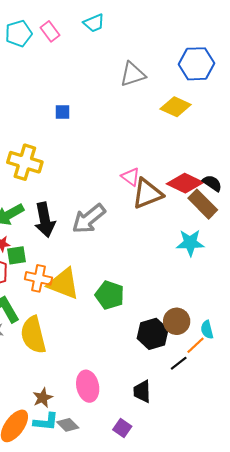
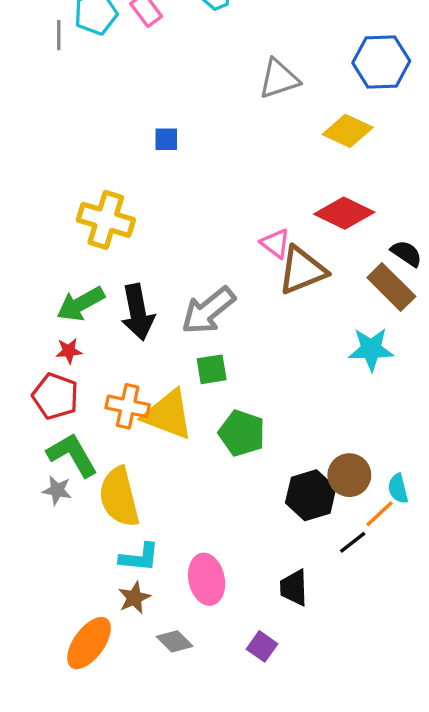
red diamond: (185, 183) -> (344, 213), moved
green square: (17, 255) -> (212, 369), moved
cyan L-shape: (46, 422) -> (139, 557), moved

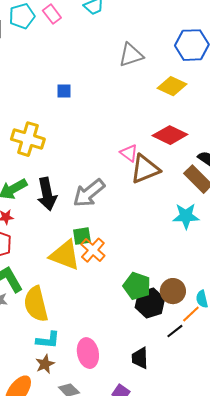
green square: (212, 369) -> (82, 236), moved
orange cross: (128, 406) -> (93, 250), moved, turned 30
green pentagon: (242, 433) -> (137, 286), moved

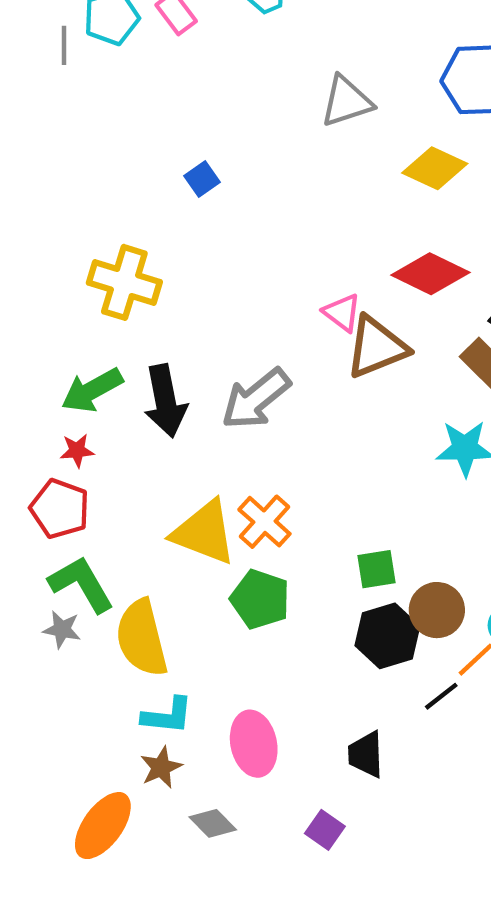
blue square: (64, 91) -> (202, 179), turned -35
green square: (82, 236) -> (377, 569), moved
green pentagon: (137, 286) -> (260, 599), moved

